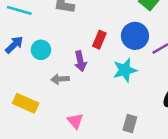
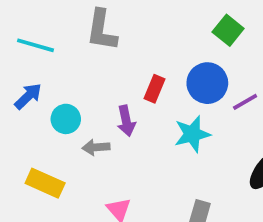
cyan circle: (41, 50) -> (66, 119), moved

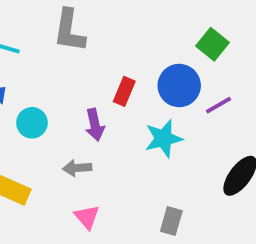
green square: (228, 30) -> (213, 44), moved
gray arrow: (96, 147) -> (77, 168), moved

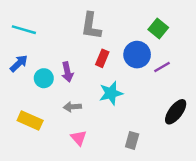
gray L-shape: (69, 31) -> (91, 26), moved
purple arrow: (95, 125) -> (67, 72), moved
cyan star: (163, 138) -> (111, 93), moved

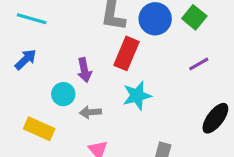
blue circle: (137, 55) -> (155, 19), moved
red rectangle: (102, 58) -> (127, 53), size x1.5
cyan circle: (44, 78) -> (63, 94), moved

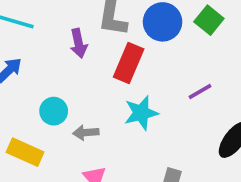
purple line: (199, 64) -> (200, 91), moved
purple arrow: (84, 70) -> (79, 43), moved

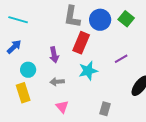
purple arrow: (79, 43) -> (54, 55), moved
cyan circle: (54, 111) -> (28, 70), moved
yellow rectangle: (25, 152) -> (23, 93), turned 48

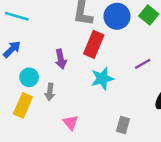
gray arrow: (57, 82) -> (50, 92), moved, turned -80
yellow rectangle: (23, 93) -> (23, 105), turned 42

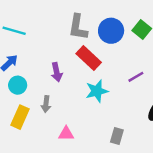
red rectangle: (94, 44) -> (89, 58), turned -70
cyan circle: (29, 77) -> (18, 85), moved
pink triangle: (71, 122) -> (66, 134), turned -49

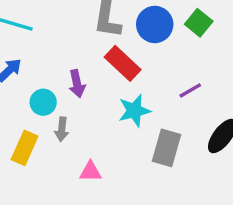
cyan circle: (18, 85) -> (43, 102), moved
gray rectangle: (117, 136) -> (167, 148), moved, size x1.5

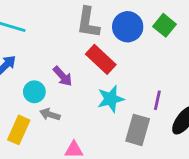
purple arrow: (77, 84) -> (63, 76), turned -30
purple line: (190, 90) -> (157, 100), moved, turned -48
gray arrow: (62, 129) -> (50, 114), turned 102

